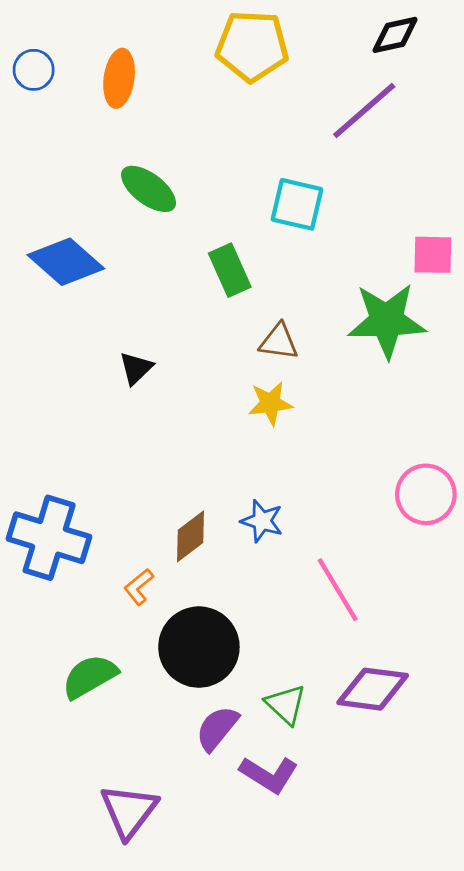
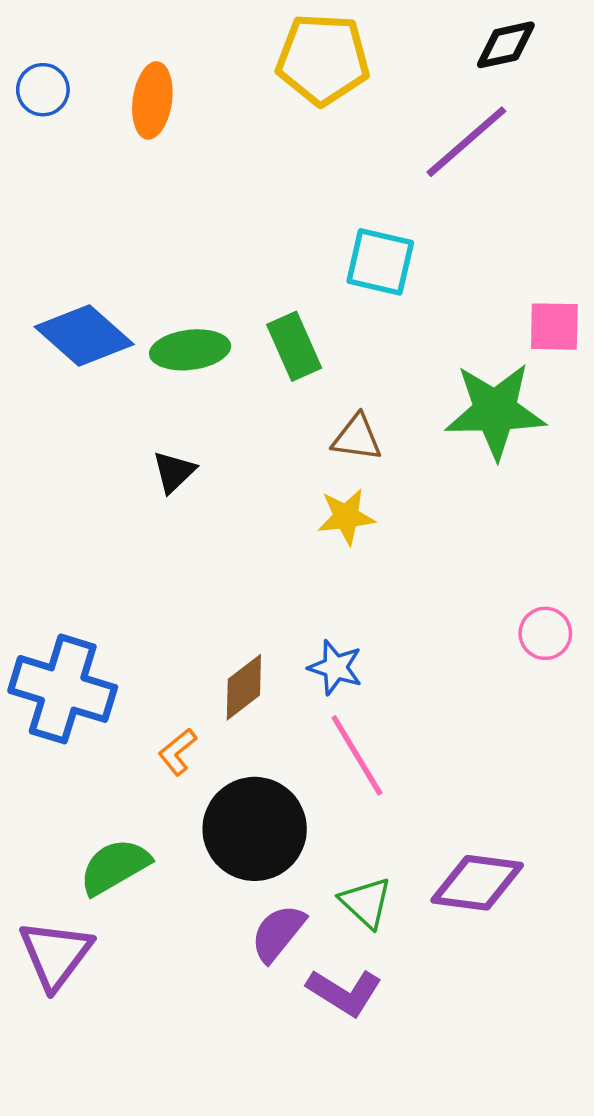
green ellipse: (148, 189) -> (190, 350), moved, turned -44
pink circle: (426, 494) -> (545, 633), size x0.7
pink line: (338, 590) -> (357, 755), moved
purple triangle: (129, 811) -> (55, 955), moved

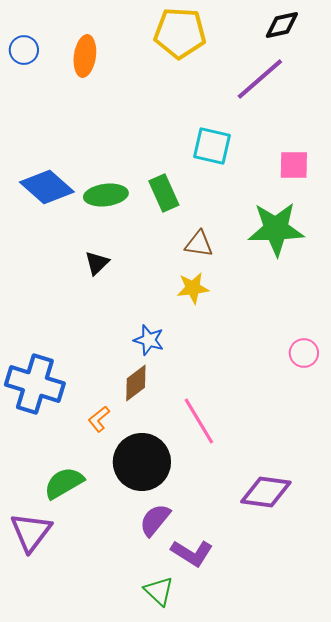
pink square: (554, 327) -> (294, 165), moved
blue star: (335, 667) -> (149, 340), moved
green triangle: (366, 903) -> (159, 591), moved

